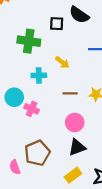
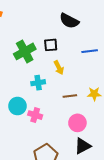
black square: (57, 24) -> (51, 45), moved
green cross: (29, 41) -> (25, 51), turned -30
yellow arrow: (62, 62) -> (59, 68), turned 32

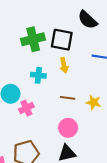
black square: (51, 45) -> (62, 40), size x1.5
pink cross: (35, 115) -> (26, 108), turned 32

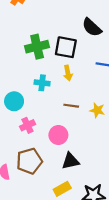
pink cross: (26, 108) -> (27, 125), moved
pink circle: (68, 128) -> (58, 135), moved

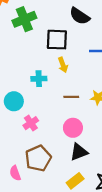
green cross: (37, 47) -> (24, 19), moved
pink circle: (58, 135) -> (73, 128), moved

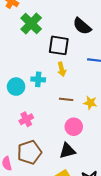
green cross: (24, 19) -> (31, 23), turned -30
cyan circle: (14, 101) -> (16, 87), moved
pink circle: (73, 128) -> (74, 127), moved

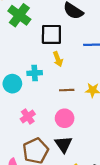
pink circle: (74, 127) -> (65, 118), moved
black triangle: (67, 151) -> (63, 144), moved, turned -42

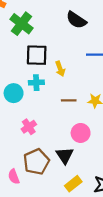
black square: (51, 34) -> (37, 55), moved
pink circle: (65, 118) -> (81, 133), moved

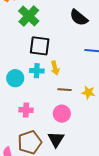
yellow arrow: (60, 69) -> (55, 68), moved
pink cross: (29, 127) -> (26, 110), turned 32
pink circle: (81, 133) -> (62, 114), moved

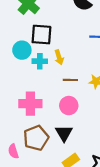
cyan circle: (15, 78) -> (22, 50), moved
pink cross: (26, 110) -> (30, 104), size x1.5

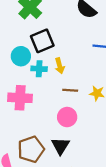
black square: (41, 35) -> (42, 41), turned -30
pink cross: (30, 104) -> (20, 98), moved

